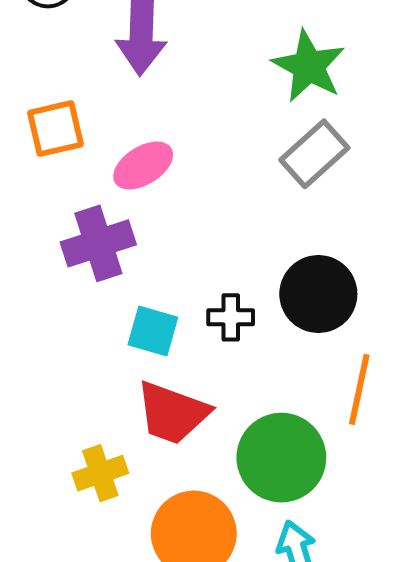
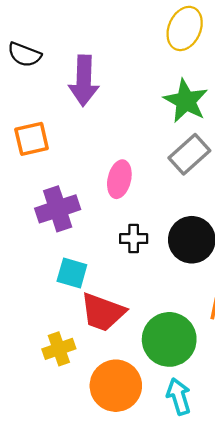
pink ellipse: (143, 166) -> (119, 179), moved, turned -45
black cross: (231, 317) -> (134, 239), moved
cyan square: (153, 331) -> (72, 273), moved

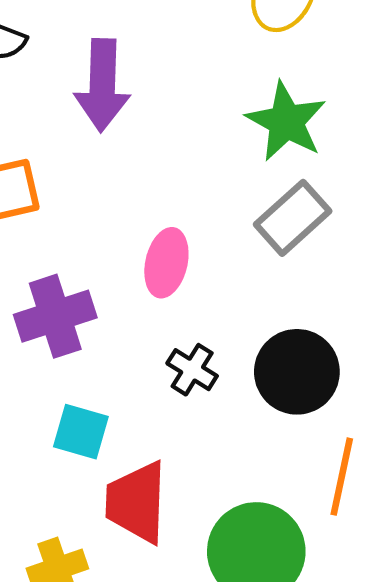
black cross: (134, 239) -> (192, 370), turned 32
red trapezoid: (103, 312) -> (137, 502), turned 72

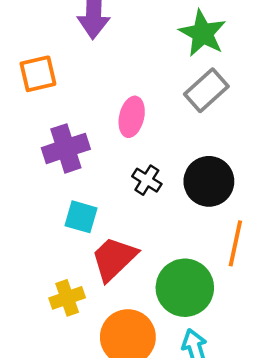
red trapezoid: (137, 502) -> (114, 259), turned 44

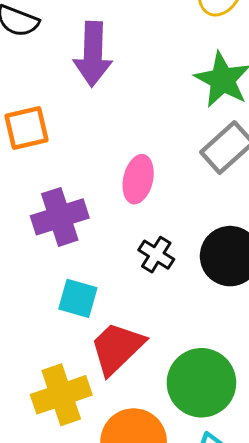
yellow cross: (67, 298) -> (61, 395), size x1.4

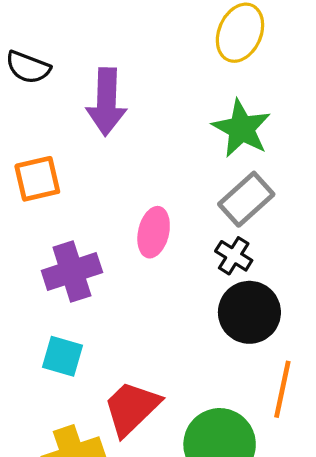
black cross: (156, 255) -> (234, 256), moved
cyan square: (78, 298) -> (62, 356), moved

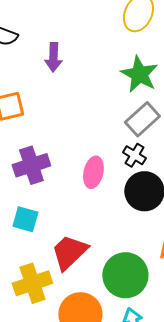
purple arrow: (106, 102) -> (53, 57), size x0.7
pink ellipse: (154, 232) -> (93, 172), moved

